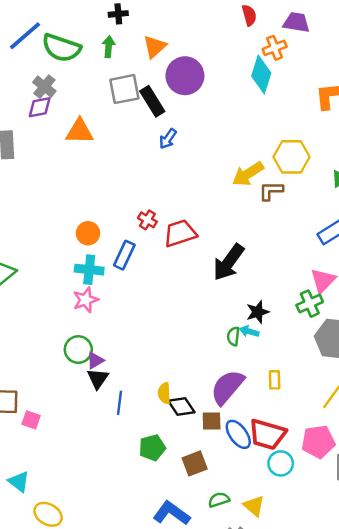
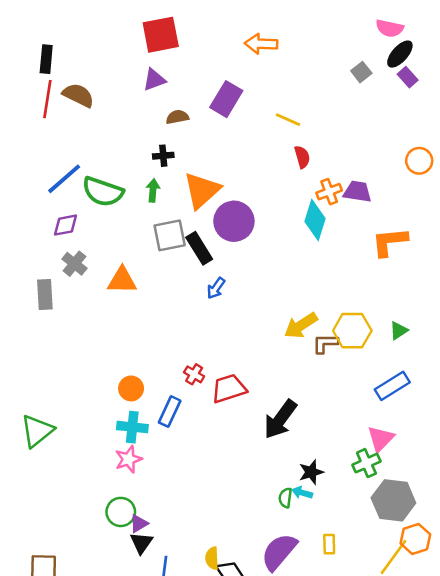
purple trapezoid: (296, 22) -> (357, 192), moved
orange triangle: (155, 47) -> (202, 190), size x1.5
gray cross: (44, 87) -> (74, 264), moved
purple diamond: (40, 107) -> (65, 225), moved
yellow hexagon: (292, 157) -> (352, 331), moved

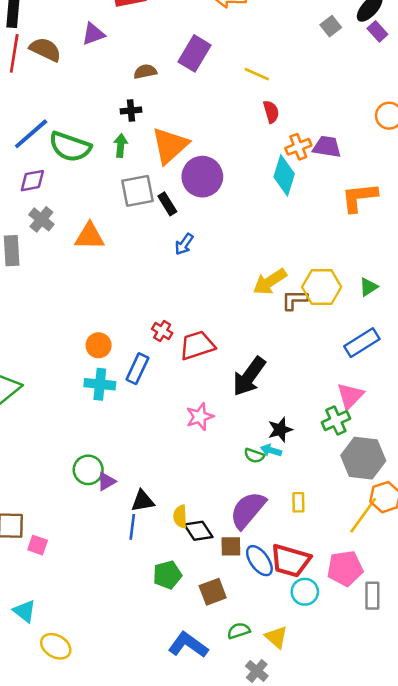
purple triangle: (154, 80) -> (93, 34), moved
black rectangle: (199, 248) -> (167, 204), size x0.7
pink star: (128, 459) -> (200, 417), moved
green semicircle: (285, 498) -> (254, 456), turned -78
black triangle: (141, 543) -> (143, 501), moved, turned 45

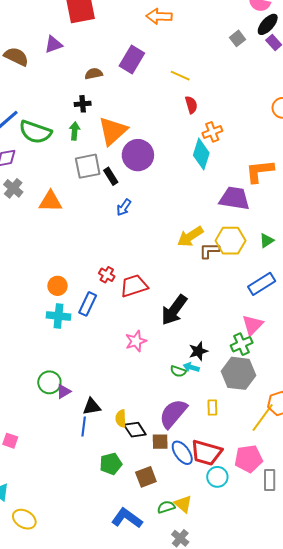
purple trapezoid: (327, 147) -> (234, 198), moved, size x1.4
gray hexagon: (363, 458) -> (238, 373), moved
yellow triangle: (276, 637) -> (183, 504), moved

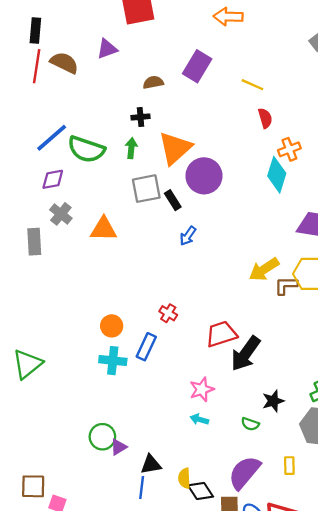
red trapezoid: (134, 286) -> (221, 334), moved
cyan arrow: (191, 367) -> (199, 419), moved

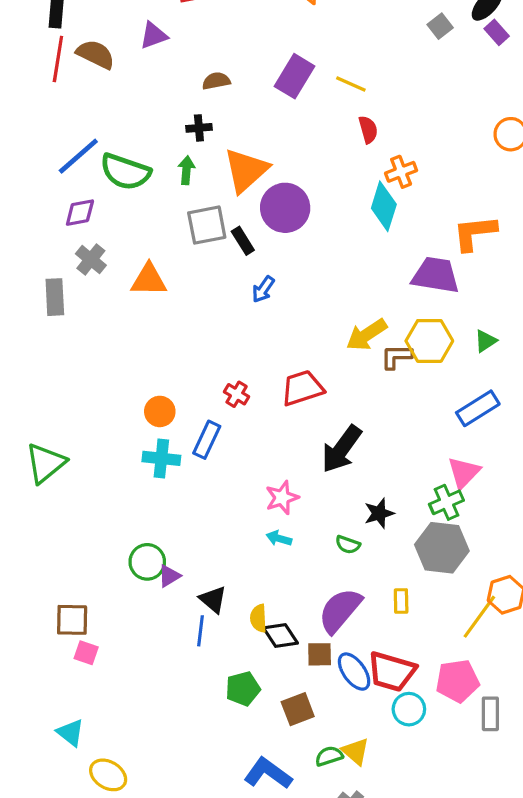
purple rectangle: (197, 66) -> (295, 76), moved
red trapezoid: (221, 334) -> (302, 388), moved
black triangle: (151, 464) -> (213, 599), turned 50
brown square: (33, 486) -> (72, 620), moved

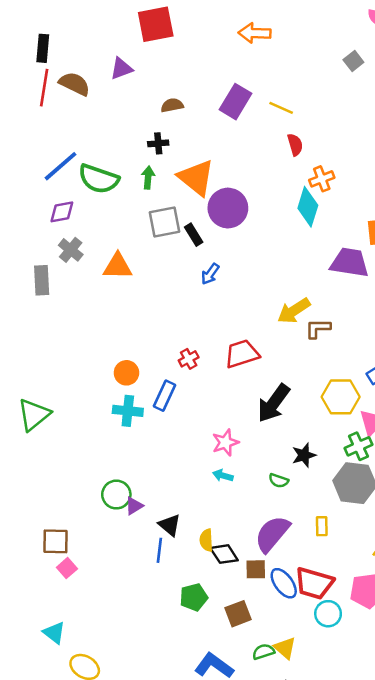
orange triangle: (246, 170) -> (196, 178), turned -39
yellow hexagon: (429, 341) -> (341, 397), moved
red cross: (237, 394) -> (189, 359), turned 30
pink square: (86, 653) -> (67, 568), turned 30

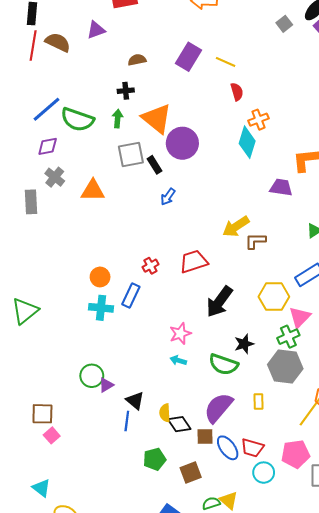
purple trapezoid: (350, 263) -> (281, 187), size x0.7
green semicircle: (279, 481) -> (224, 364), size x1.8
red trapezoid: (314, 583) -> (252, 448), size x0.7

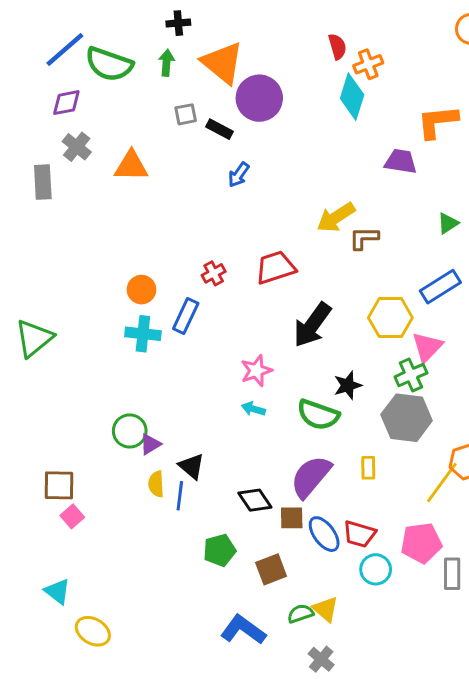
red semicircle: (237, 92) -> (337, 47), moved
gray square: (131, 155) -> (186, 114), size x0.6
black rectangle: (155, 165) -> (220, 129), turned -30
yellow semicircle: (165, 413) -> (156, 484), moved

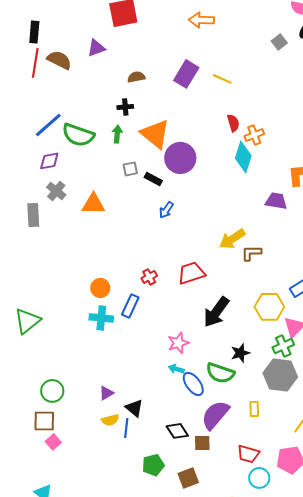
green circle: (130, 431) -> (52, 391), moved
yellow semicircle: (156, 484) -> (110, 420), turned -102
blue ellipse: (324, 534) -> (193, 384), moved

